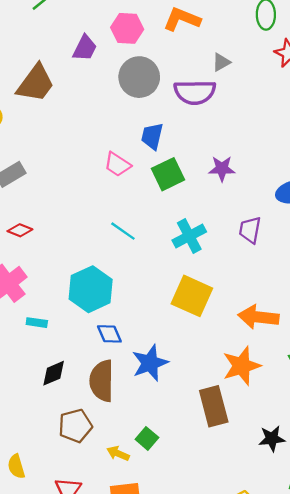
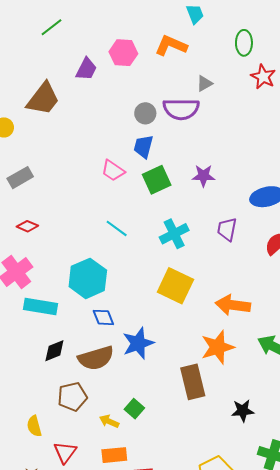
gray circle: (139, 77) -> (145, 113), moved, size x0.6
cyan rectangle: (37, 323) -> (41, 307), size x1.8
brown semicircle: (102, 381) -> (96, 358), turned -108
yellow semicircle: (16, 466) -> (34, 426), moved

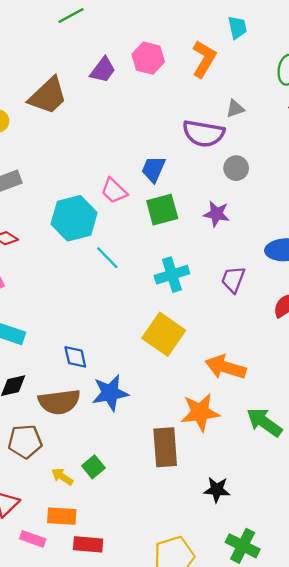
orange L-shape: (171, 46) -> (204, 59), turned 88
gray circle: (145, 113) -> (236, 168), moved
cyan hexagon: (88, 278) -> (74, 218), moved

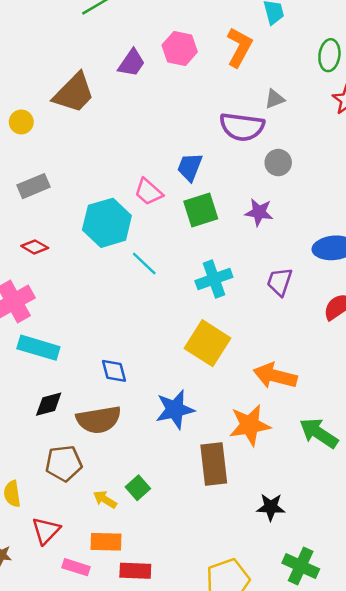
blue star: (110, 393) -> (175, 409), moved

